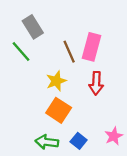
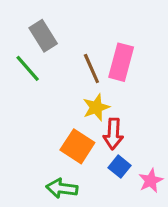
yellow star: (56, 81) -> (96, 107), moved
red arrow: (96, 83) -> (113, 134), moved
blue square: (79, 141) -> (120, 167), moved

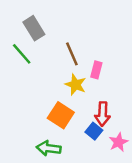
pink rectangle: (121, 62) -> (96, 70), moved, size x0.6
yellow star: (96, 107) -> (76, 85), turned -30
red arrow: (113, 134) -> (103, 114), moved

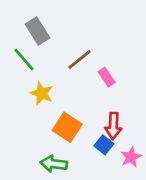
brown line: (72, 54) -> (80, 60), turned 75
pink rectangle: (96, 70) -> (107, 77), turned -49
yellow star: (76, 85) -> (42, 93), moved

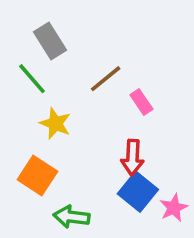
red arrow: (113, 126) -> (133, 158), moved
orange square: (67, 127) -> (37, 175), moved
blue square: (104, 145) -> (138, 192), size x1.5

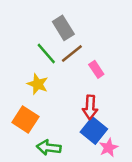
gray rectangle: (50, 41) -> (63, 28), moved
green line: (32, 79) -> (46, 54), moved
pink star: (174, 208) -> (109, 148), moved

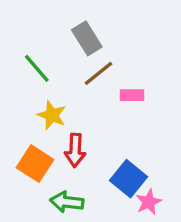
green line: (46, 54) -> (37, 68), moved
pink rectangle: (96, 69) -> (132, 95), turned -56
red arrow: (90, 107) -> (75, 150), moved

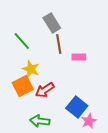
brown line: (99, 73) -> (59, 44), turned -60
red arrow: (75, 150) -> (45, 90), turned 54
orange square: (35, 164) -> (23, 86), moved, turned 30

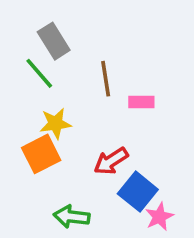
gray rectangle: (52, 23) -> (54, 41), moved
yellow star: (31, 69) -> (55, 123), turned -30
red arrow: (45, 90) -> (111, 161), moved

